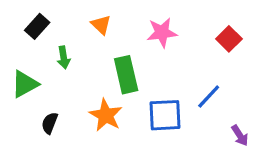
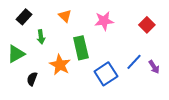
orange star: (106, 115) -> (60, 65), moved
blue square: (165, 115) -> (106, 74), turned -30
purple arrow: (240, 135) -> (154, 67), moved

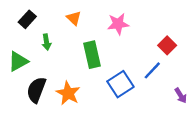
red square: (147, 25) -> (167, 45), moved
orange star: (60, 65) -> (68, 93), moved
purple arrow: (154, 67) -> (181, 95), moved
black semicircle: (32, 79) -> (36, 90), size x1.6

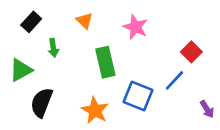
pink star: (118, 24) -> (135, 27), turned 30
blue square: (120, 84) -> (138, 96), turned -35
orange star: (68, 93) -> (95, 110), moved

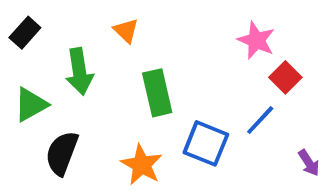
black rectangle: (31, 22) -> (25, 33), moved
pink star: (135, 27) -> (256, 40), moved
green arrow: (53, 48) -> (79, 71), size x1.6

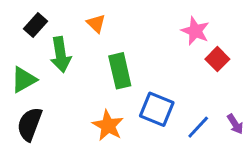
black rectangle: (25, 33) -> (35, 25), moved
blue line: (260, 120) -> (198, 127), moved
black semicircle: (62, 153) -> (30, 124), moved

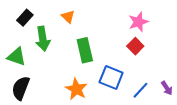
pink star: (195, 31) -> (138, 22), turned 30
red square: (217, 59) -> (135, 46), moved
green triangle: (24, 80) -> (17, 57), turned 48

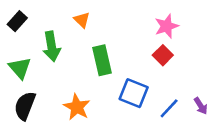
black rectangle: (25, 18) -> (17, 21), moved
green triangle: (17, 57) -> (20, 68), turned 30
orange star: (76, 89) -> (77, 107), moved

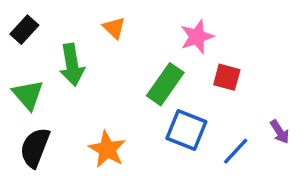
pink star: (167, 26) -> (197, 37), moved
red square: (163, 55) -> (227, 77), turned -30
green rectangle: (102, 60) -> (165, 84), moved, turned 48
purple arrow: (201, 106) -> (280, 132), moved

